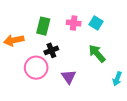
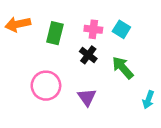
orange arrow: (14, 40) -> (18, 24), moved
black cross: (51, 50) -> (88, 55), moved, turned -32

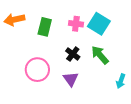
cyan square: (121, 29) -> (99, 24), size x1.5
black cross: (88, 55) -> (73, 54), moved

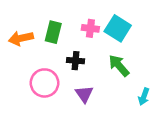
orange arrow: (14, 20) -> (21, 38), moved
black cross: (73, 54) -> (76, 61), moved, turned -32

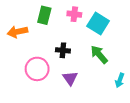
pink cross: (90, 28) -> (74, 14), moved
green rectangle: (53, 32) -> (44, 15), moved

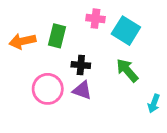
green rectangle: (44, 15) -> (57, 36), moved
purple triangle: (70, 78) -> (82, 90), moved, turned -35

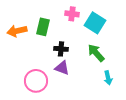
pink circle: (48, 89) -> (36, 81), moved
cyan arrow: (154, 103) -> (108, 78), moved, turned -32

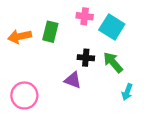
black cross: (61, 49) -> (86, 58), moved
cyan arrow: (108, 78) -> (127, 92), turned 32
pink circle: (36, 81) -> (24, 95), moved

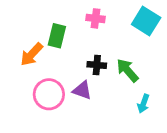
cyan square: (112, 27) -> (146, 21), moved
orange arrow: (20, 36) -> (32, 54), moved, turned -35
pink circle: (24, 95) -> (49, 94), moved

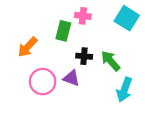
green rectangle: (57, 36) -> (63, 31), moved
cyan arrow: (143, 104) -> (124, 90), size x1.5

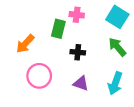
green arrow: (111, 61) -> (117, 47), moved
purple triangle: (71, 78) -> (81, 83), moved

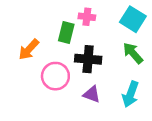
black cross: (78, 52) -> (88, 59), size x1.5
pink circle: (39, 76) -> (55, 76), moved

